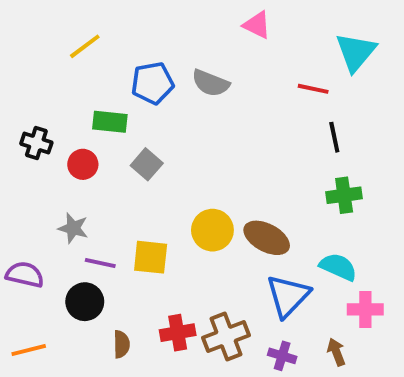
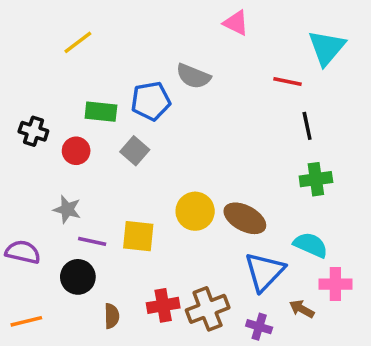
blue pentagon: (152, 83) -> (151, 101), moved
brown arrow: (336, 352) -> (302, 309), moved, turned -40

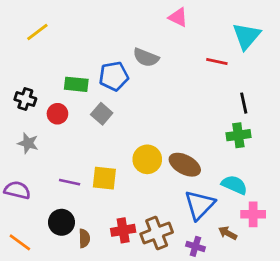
yellow line: (78, 42) -> (37, 32), moved
black line: (307, 126) -> (244, 103), moved
gray star: (67, 209) -> (28, 143), moved
black circle: (78, 277) -> (61, 222), moved
orange line: (26, 321) -> (20, 242), turned 50

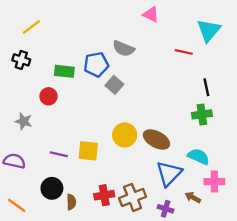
black cross: (25, 99) -> (21, 60), moved
gray square: (102, 114) -> (114, 85), moved

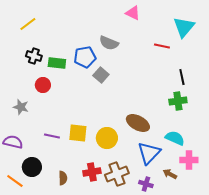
black cross: (21, 60) -> (34, 56), moved
yellow circle: (125, 135) -> (107, 138), moved
black circle: (52, 188) -> (32, 167), moved

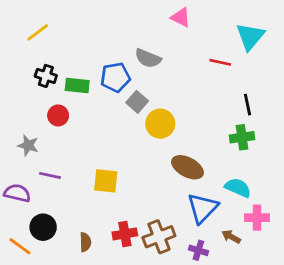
purple line: (52, 136) -> (50, 175), moved
yellow circle: (107, 138) -> (160, 124), moved

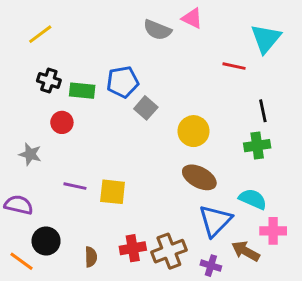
gray semicircle: (148, 58) -> (157, 30), moved
yellow circle: (160, 124) -> (194, 131), moved
purple line: (50, 175) -> (75, 186), moved
brown arrow: (231, 237) -> (246, 251), size x1.4

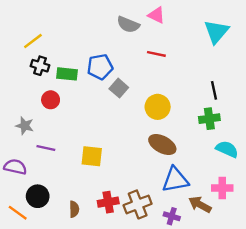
yellow line: (40, 34) -> (33, 41), moved
red line: (234, 66) -> (156, 54), moved
purple line: (75, 186) -> (46, 148), moved
cyan semicircle: (253, 199) -> (227, 149), moved
blue triangle: (215, 221) -> (175, 180), turned 36

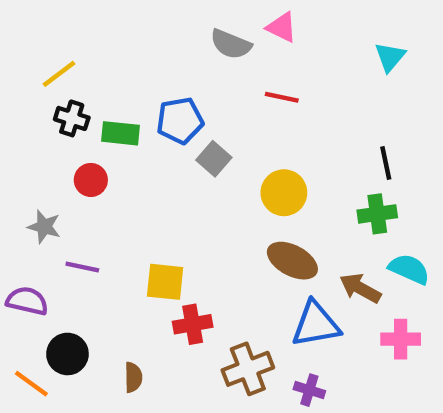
cyan triangle: (216, 32) -> (390, 57), size x0.7
red cross: (108, 202) -> (193, 324), moved
brown arrow: (200, 204) -> (360, 288), moved

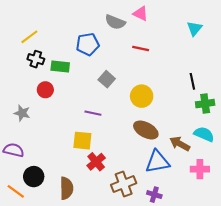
blue pentagon: (180, 121) -> (88, 44), moved
green cross: (377, 214) -> (205, 104), moved
purple line: (82, 267) -> (93, 113), moved
red cross: (193, 324) -> (96, 162), turned -30
brown semicircle: (133, 377) -> (66, 188), size x1.5

